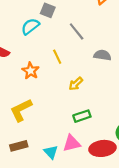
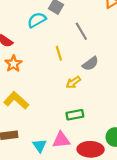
gray semicircle: (102, 55) -> (90, 64), moved, turned 126
orange star: (30, 71) -> (13, 64), moved
yellow L-shape: (21, 110) -> (16, 100), turned 60

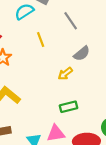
yellow line: (59, 53) -> (41, 40), moved

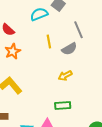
gray semicircle: (82, 54) -> (69, 49), moved

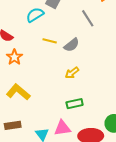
gray line: (79, 30) -> (88, 18), moved
yellow line: (49, 41) -> (50, 41), turned -56

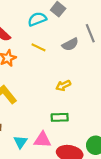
yellow line: (50, 41) -> (38, 47), moved
gray semicircle: (72, 45) -> (70, 44), moved

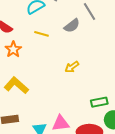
green rectangle: (60, 117) -> (99, 102), moved

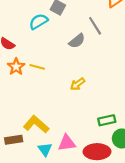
yellow line: (41, 34) -> (37, 67), moved
yellow L-shape: (16, 85) -> (36, 124), moved

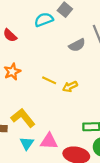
orange star: (16, 67) -> (12, 72), moved
yellow line: (37, 67) -> (49, 80), moved

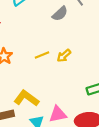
yellow line: (49, 80) -> (42, 55), turned -32

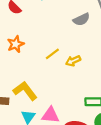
yellow line: (42, 55) -> (52, 54), turned -32

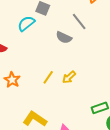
gray semicircle: (81, 19) -> (64, 37), turned 70

